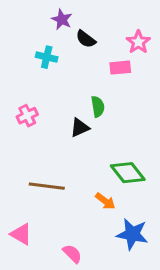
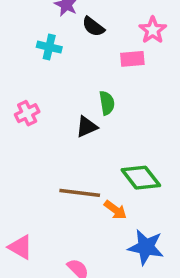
brown line: (47, 186) -> (80, 193), moved

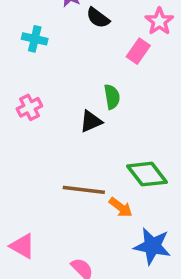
cyan cross: (49, 47) -> (35, 39), moved
pink rectangle: (132, 59) -> (138, 51), turned -50

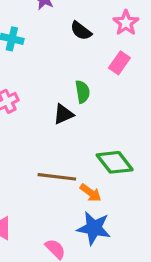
black semicircle: (98, 18) -> (81, 31), moved
pink rectangle: (138, 51) -> (119, 63), moved
blue star: (152, 246) -> (94, 228), moved

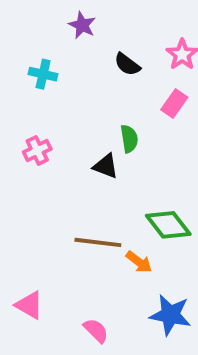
black triangle: (63, 114) -> (106, 166), turned 45
blue star: (94, 228) -> (170, 315), moved

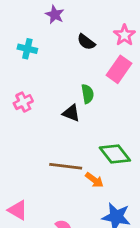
pink rectangle: (174, 103) -> (119, 69), size x1.4

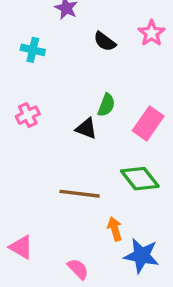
pink rectangle: (119, 69) -> (148, 123), moved
green semicircle: (88, 94) -> (106, 105), turned 30
orange arrow: (94, 180) -> (115, 229), moved, turned -144

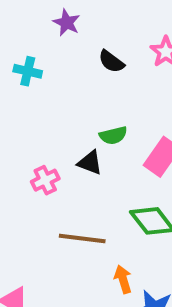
green semicircle: (106, 105) -> (113, 135), turned 55
pink cross: (28, 115) -> (45, 180), moved

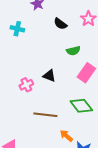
green semicircle: (113, 135) -> (73, 51), moved
orange arrow: (123, 279) -> (66, 136), turned -32

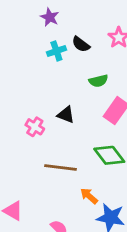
cyan cross: (17, 29) -> (56, 51), moved, turned -32
pink cross: (26, 85) -> (35, 127), turned -32

